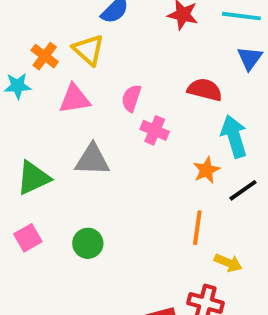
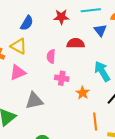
red semicircle: (205, 90) -> (76, 43), moved
pink semicircle: (131, 98) -> (51, 56), moved
orange star: (206, 170) -> (83, 93), moved

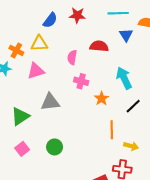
red star: (61, 17) -> (77, 15), moved
yellow triangle: (19, 46) -> (39, 44), turned -36

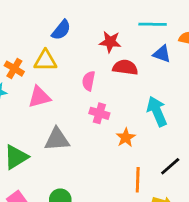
red star: (77, 15) -> (110, 42), moved
blue triangle: (126, 35) -> (162, 54), turned -40
black line: (133, 106) -> (170, 166), moved

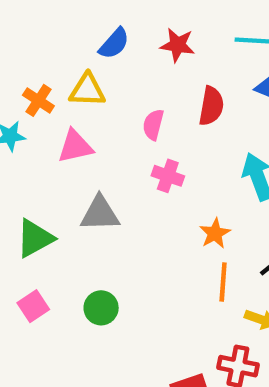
red star: (110, 42) -> (178, 45), moved
red semicircle: (125, 67) -> (211, 106), turned 90
orange star: (126, 138) -> (215, 233), moved

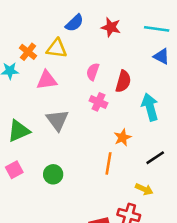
red semicircle: (211, 106) -> (123, 81), moved
gray triangle: (100, 214) -> (57, 120), turned 50
orange line: (223, 282) -> (108, 163), moved

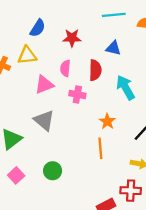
red star: (111, 27) -> (72, 38), moved
blue triangle: (161, 56) -> (113, 48), moved
pink triangle: (47, 80) -> (44, 85), moved

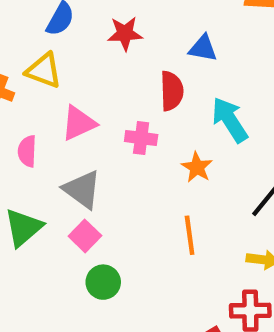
yellow triangle: (27, 55) -> (44, 71), turned 30
pink semicircle: (65, 68) -> (27, 151), moved
orange star: (107, 121) -> (197, 167), moved
pink square: (16, 175) -> (85, 236), moved

